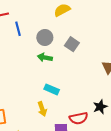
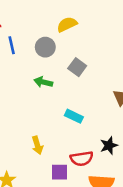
gray circle: (45, 37) -> (45, 47), moved
cyan rectangle: (52, 89) -> (74, 116), moved

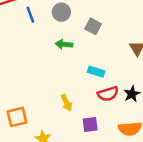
red semicircle: (82, 159) -> (108, 94), moved

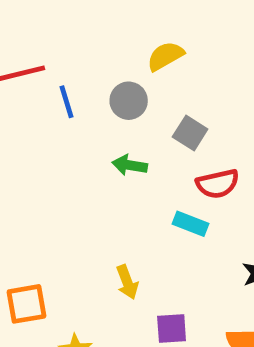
red semicircle: (108, 94) -> (218, 184), moved

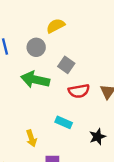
green arrow: (130, 165) -> (35, 80), size x1.6
cyan rectangle: (191, 224) -> (64, 122), moved

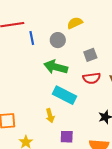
gray square: (66, 65) -> (90, 55), moved, turned 32
cyan rectangle: (64, 122) -> (64, 95), moved, size x1.6

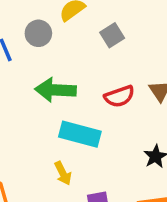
gray circle: (58, 40) -> (38, 33), moved
gray square: (90, 55) -> (112, 35), moved

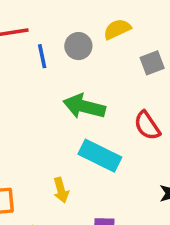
red semicircle: (119, 96) -> (147, 126), turned 64
yellow arrow: (63, 173) -> (61, 190), moved

